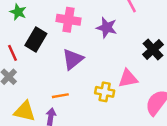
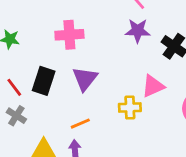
purple star: (107, 28) -> (138, 31), moved
black rectangle: (36, 39) -> (44, 81), moved

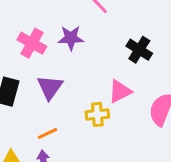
purple star: (138, 31) -> (71, 38), moved
pink cross: (69, 35) -> (32, 43), turned 36

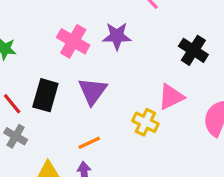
yellow cross: (97, 114) -> (145, 122), turned 30

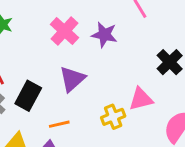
black rectangle: (45, 95) -> (28, 96), moved
yellow cross: (145, 122) -> (113, 117), turned 30

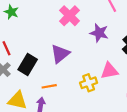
pink cross: (64, 31) -> (70, 16), moved
purple star: (104, 35) -> (99, 33), moved

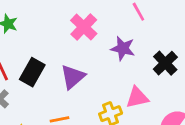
black rectangle: (28, 65) -> (32, 72), moved

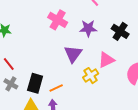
black rectangle: (32, 72) -> (35, 83), moved
purple triangle: (73, 77) -> (73, 54), moved

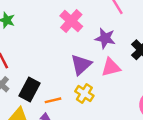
pink triangle: (106, 60) -> (111, 67), moved
yellow cross: (91, 76) -> (84, 94), moved, turned -35

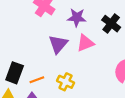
yellow cross: (84, 94) -> (66, 82), moved

